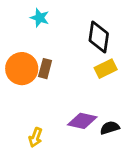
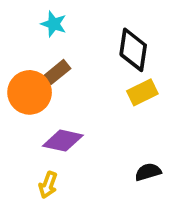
brown rectangle: (45, 69) -> (57, 72), moved, turned 36
purple diamond: (82, 121) -> (63, 141), moved

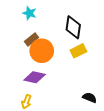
orange circle: (30, 92) -> (42, 51), moved
black semicircle: (148, 172) -> (90, 98), moved, turned 40

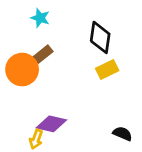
orange circle: (42, 51) -> (22, 70), moved
purple diamond: (35, 77) -> (51, 124), moved

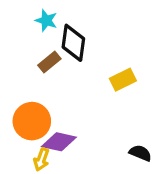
black diamond: (100, 37) -> (73, 43), moved
orange circle: (22, 70) -> (32, 121), moved

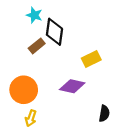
purple diamond: (59, 142) -> (72, 86), moved
black semicircle: (140, 153) -> (104, 113), turned 77

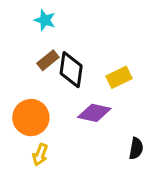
black diamond: (54, 32) -> (71, 70), moved

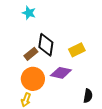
brown rectangle: (48, 60) -> (31, 54), moved
orange circle: (31, 118) -> (33, 79), moved

